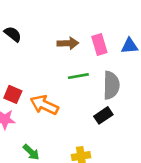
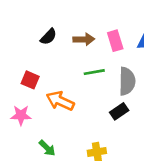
black semicircle: (13, 34) -> (48, 37), moved, turned 96
red square: (13, 94) -> (30, 80), moved

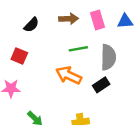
black semicircle: (48, 37) -> (31, 25), moved
orange arrow: (60, 101) -> (69, 75), moved

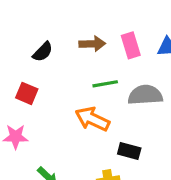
gray semicircle: (108, 57) -> (145, 95), turned -95
black rectangle: (101, 85) -> (129, 151), moved, turned 49

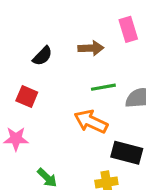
pink rectangle: (131, 45) -> (128, 29), moved
black rectangle: (129, 151) -> (127, 153), size x1.4

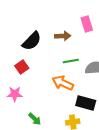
black semicircle: (42, 56) -> (32, 41), size x1.5
red square: (27, 97) -> (22, 67), turned 32

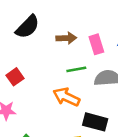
pink rectangle: (87, 24) -> (96, 44), moved
black semicircle: (32, 41) -> (28, 27), moved

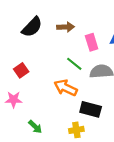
brown arrow: (66, 38) -> (66, 27), moved
green line: (76, 69) -> (74, 64), turned 49

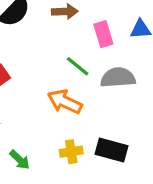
black rectangle: (91, 109) -> (111, 150), moved
yellow cross: (76, 130) -> (71, 152), moved

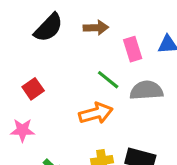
orange arrow: (65, 102) -> (96, 113), turned 140

